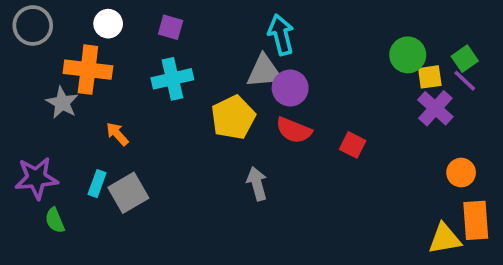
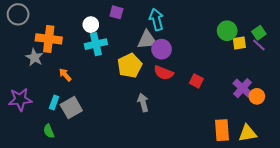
white circle: (108, 24) -> (91, 25), moved
purple square: (171, 27) -> (116, 12), moved
purple cross: (435, 108) -> (242, 88), moved
green semicircle: (55, 220) -> (49, 131), moved
orange rectangle: (476, 220) -> (222, 130), moved

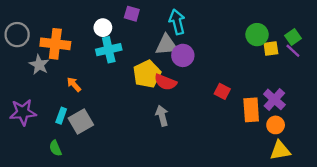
gray circle: (18, 14) -> (17, 35), moved
red semicircle: (164, 73) -> (165, 82), moved
orange circle: (257, 96) -> (276, 125), moved
orange rectangle: (222, 130) -> (251, 110), moved

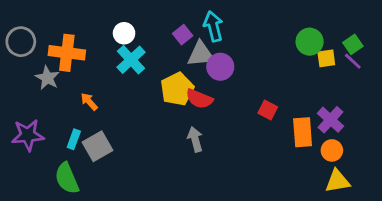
purple square: (132, 14) -> (183, 35), moved, turned 35
cyan cross: (109, 50) -> (131, 60), turned -30
green semicircle: (55, 148) -> (67, 178), size x1.6

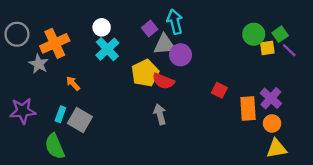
green square: (353, 44) -> (280, 34), moved
orange cross: (67, 53) -> (55, 43), turned -32
gray square: (98, 146) -> (80, 120), turned -30

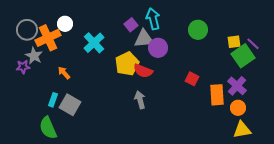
white circle: (102, 27) -> (65, 24), moved
gray circle: (17, 34) -> (27, 30), moved
green circle: (254, 34) -> (198, 30), moved
green square: (280, 34) -> (243, 56), moved, size x1.6
purple star: (23, 111) -> (23, 67), moved, size x0.6

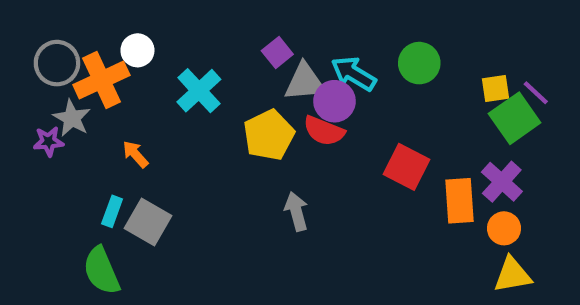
cyan arrow: (153, 19) -> (354, 74), moved, turned -45
red semicircle: (143, 71) -> (324, 131), moved
red square: (192, 79) -> (407, 167), size x1.5

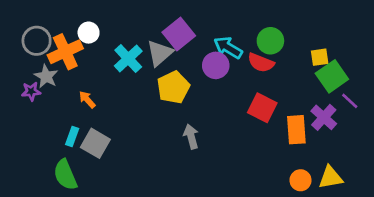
purple square: (277, 52) -> (179, 34), size x1.6
gray triangle: (305, 82) -> (160, 53), moved, turned -36
purple line: (536, 93) -> (350, 101), moved
red semicircle: (324, 131) -> (261, 63), moved
orange circle: (504, 228) -> (301, 180), moved

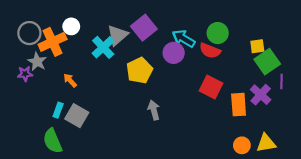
gray triangle: (160, 53) -> (117, 35), moved
purple line: (350, 101) -> (282, 81), turned 48

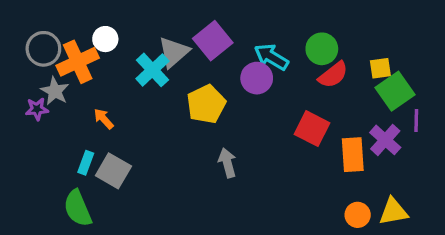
red semicircle: (210, 51) -> (333, 75), moved, turned -60

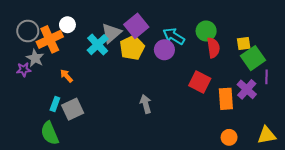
red semicircle: (333, 75) -> (213, 48), turned -60
yellow pentagon: (206, 104) -> (132, 48), moved
gray square: (113, 171) -> (73, 109), turned 35
yellow triangle: (393, 212) -> (267, 135), moved

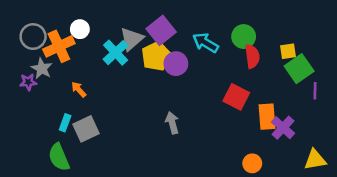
purple circle: (164, 50) -> (176, 64), moved
purple cross: (247, 89) -> (283, 128), moved
orange circle: (229, 137) -> (252, 163), moved

